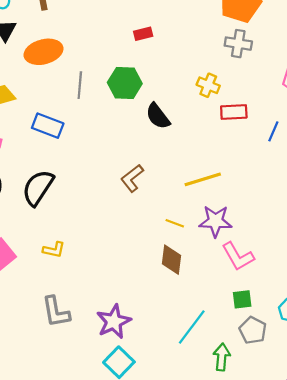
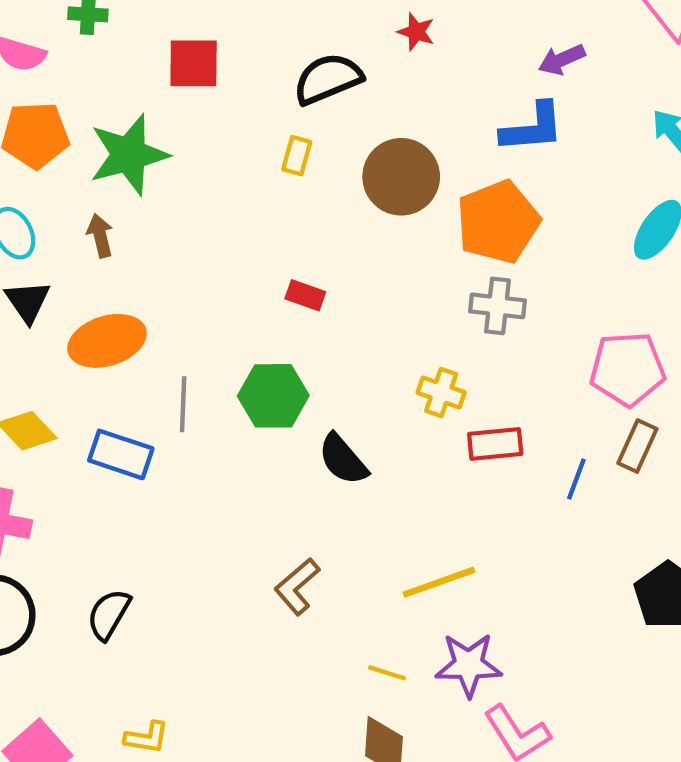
red rectangle: (143, 34) -> (305, 295), turned 36
blue rectangle: (48, 126) -> (121, 454), moved
black semicircle: (38, 188) -> (109, 614), size x0.7

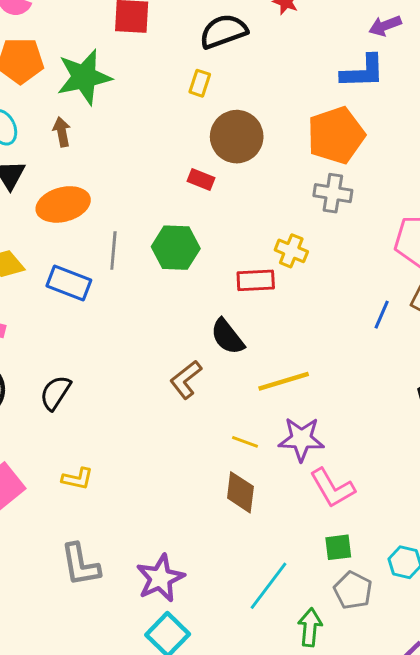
brown circle: (401, 177) -> (237, 137), moved
red rectangle: (495, 444) -> (256, 280), moved
black semicircle: (343, 459) -> (227, 337), moved

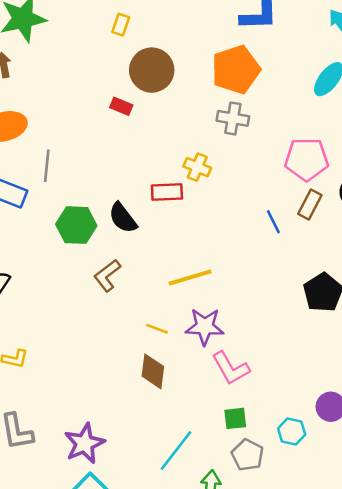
green hexagon: (176, 248) -> (76, 225), moved
blue line: (382, 315) -> (273, 222), turned -50
black semicircle: (227, 337) -> (123, 218), moved

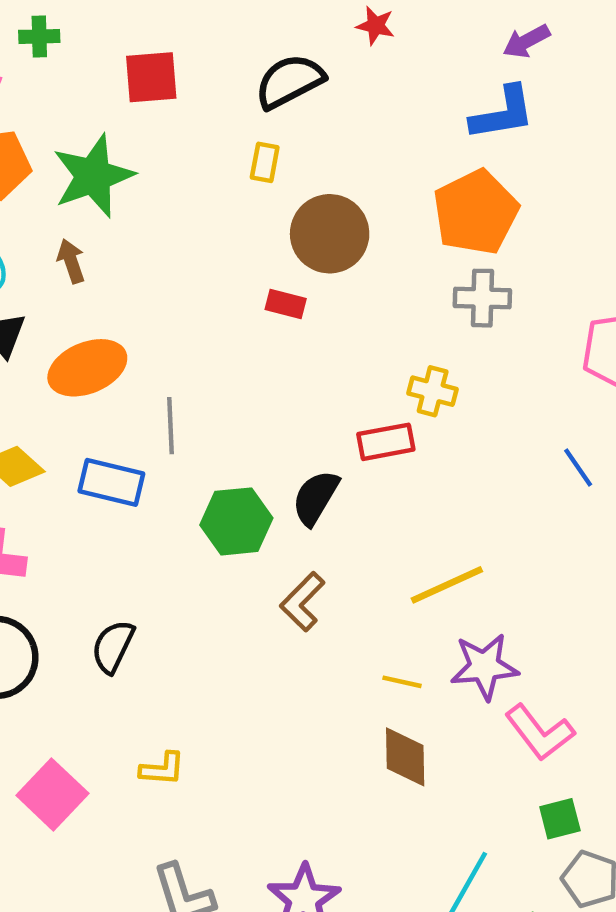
black semicircle: (123, 218) -> (315, 498), turned 76

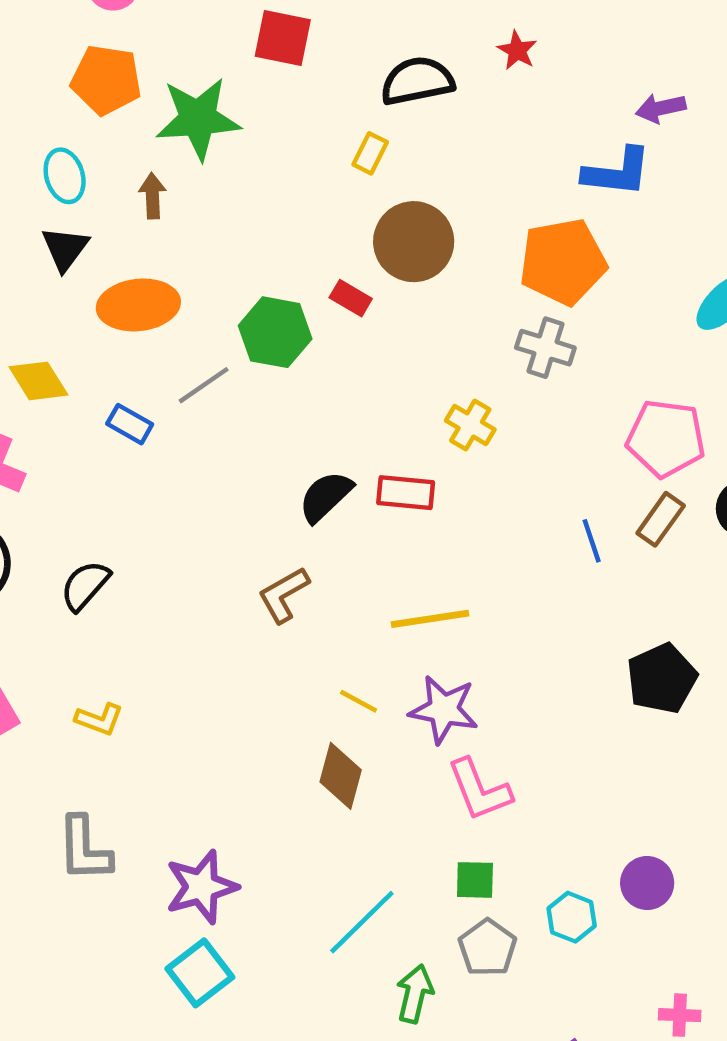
gray line: (171, 426) -> (204, 385), turned 42
red rectangle: (386, 442) -> (406, 493), moved
blue rectangle: (111, 482) -> (130, 424), size x0.7
green hexagon: (236, 521) -> (275, 332), moved

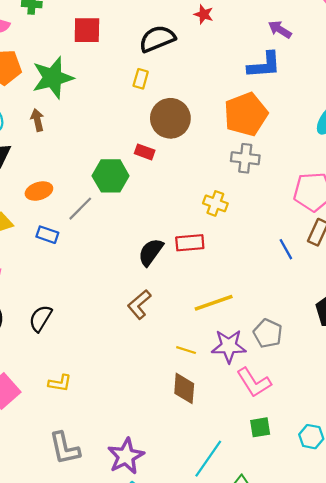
purple arrow: (661, 108) -> (280, 29), turned 55
orange ellipse: (138, 305) -> (39, 191), moved, size x0.7
gray pentagon: (488, 948) -> (268, 333), moved

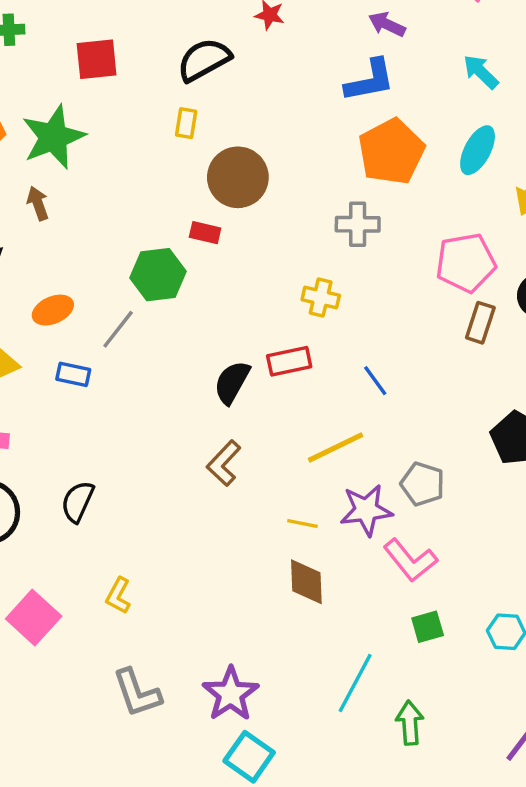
orange pentagon: (246, 114) -> (391, 152), moved
blue line: (286, 249) -> (375, 381), moved
yellow L-shape: (60, 383) -> (118, 596), turned 115

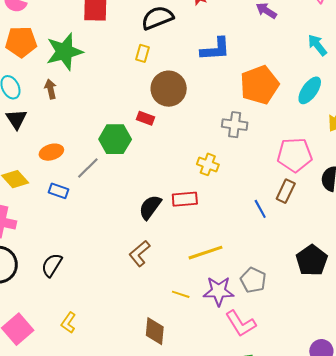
blue L-shape: (370, 81) -> (215, 49), moved
brown rectangle: (480, 323) -> (286, 191), moved
blue line: (375, 381) -> (260, 209), moved
brown diamond: (306, 582) -> (155, 331), moved

